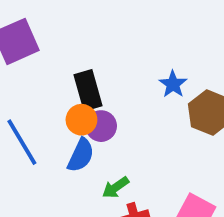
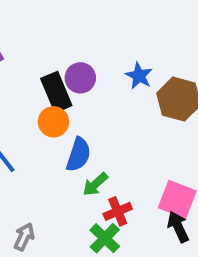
purple circle: (101, 126) -> (80, 78), moved
blue semicircle: (81, 155) -> (78, 155), moved

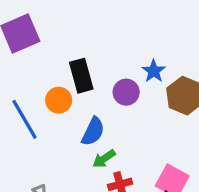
purple circle: (80, 78) -> (126, 92), moved
orange circle: (53, 122) -> (59, 100), moved

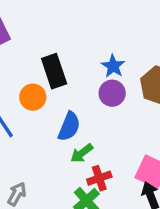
blue star: (154, 71) -> (113, 66), moved
purple circle: (126, 92) -> (112, 93), moved

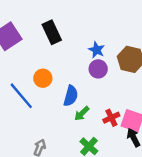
black rectangle: (54, 71) -> (52, 32), moved
red cross: (99, 178) -> (111, 118), moved

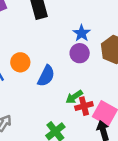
orange circle: (43, 78) -> (20, 62), moved
green arrow: (82, 114) -> (74, 97), moved

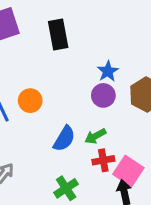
blue semicircle: (46, 76) -> (64, 139), moved
green arrow: (74, 97) -> (95, 136), moved

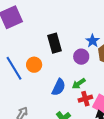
black rectangle: (58, 35) -> (54, 43), moved
blue star: (108, 71) -> (93, 41), moved

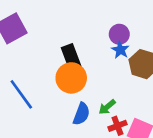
purple circle: (81, 57) -> (119, 34), moved
orange circle: (34, 65) -> (71, 78), moved, size x1.5

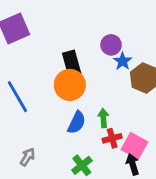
purple circle: (119, 34) -> (111, 45), moved
green arrow: (107, 107) -> (103, 118), turned 120

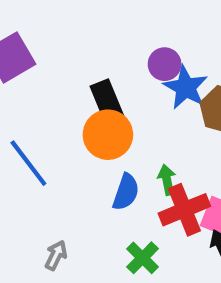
blue star: (123, 61) -> (186, 87), size x1.5
red cross: (112, 138) -> (184, 210), size x1.6

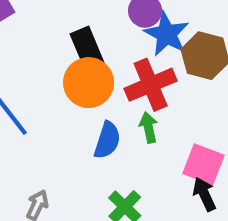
red cross: (184, 210) -> (151, 85), moved

